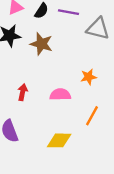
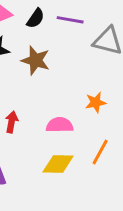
yellow diamond: (59, 140) -> (58, 164), moved

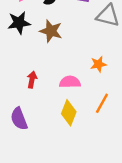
yellow diamond: (58, 164) -> (69, 113), turned -70

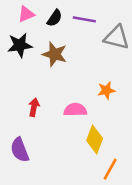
orange line: (102, 103) -> (110, 169), moved
yellow diamond: (69, 113) -> (95, 139), moved

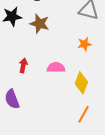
orange star: (106, 90) -> (84, 44), moved
yellow diamond: (95, 139) -> (81, 83), moved

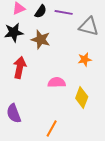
red arrow: (23, 65) -> (20, 67), moved, size x1.5
orange line: (83, 114) -> (52, 128), moved

